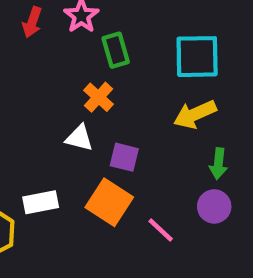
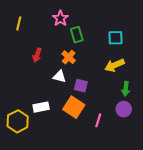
red arrow: (32, 22) -> (37, 55), moved
cyan square: (197, 57) -> (116, 38), size x0.7
pink line: (161, 230) -> (98, 120), turned 64

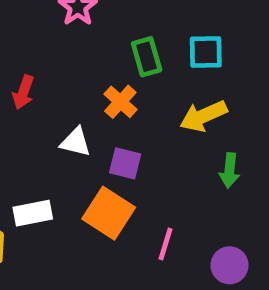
green rectangle: (77, 35) -> (147, 57), moved
orange cross: (69, 57) -> (120, 102), moved
purple circle: (124, 109) -> (229, 265), moved

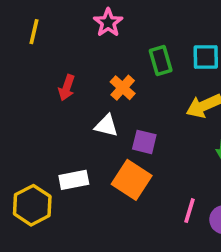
orange cross: (120, 102) -> (123, 88), moved
pink line: (166, 244) -> (190, 211), moved

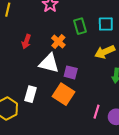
white triangle: (106, 126) -> (49, 63), size x1.5
white rectangle: (74, 180) -> (31, 94), turned -63

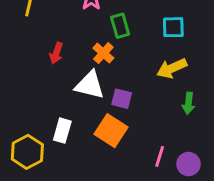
green rectangle: (80, 26) -> (120, 26), moved

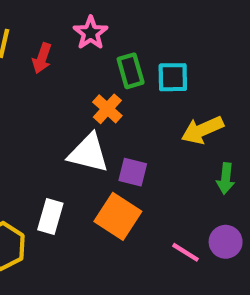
cyan square: (173, 27) -> (173, 77), moved
red arrow: (56, 53) -> (42, 58), moved
pink line: (160, 156) -> (185, 252), turned -75
purple circle: (188, 164) -> (226, 242), moved

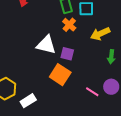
orange cross: (107, 109) -> (69, 25), moved
white rectangle: (50, 216) -> (28, 101), moved, turned 42

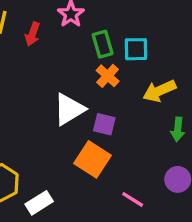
white triangle: (46, 45) -> (69, 109), turned -45
pink line: (92, 92) -> (133, 199), moved

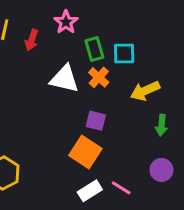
white triangle: (69, 109) -> (64, 79), moved, turned 44
white rectangle: (39, 203) -> (90, 191), moved

